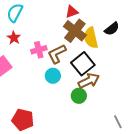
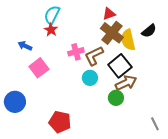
red star: (14, 38) -> (51, 30), moved

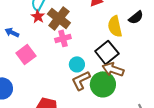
brown cross: (112, 33) -> (59, 18), moved
brown L-shape: (94, 56) -> (81, 80), moved
brown arrow: (126, 83) -> (113, 69), turned -135
green circle: (116, 98) -> (103, 84), size x1.6

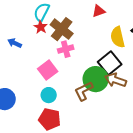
pink square: (26, 54) -> (48, 70), moved
cyan circle: (77, 64) -> (49, 95), moved
green circle: (103, 84) -> (96, 79), moved

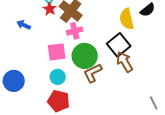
pink square: (48, 70) -> (57, 52), turned 30
green circle: (96, 79) -> (85, 56), moved
brown arrow: (116, 80) -> (125, 62), turned 40

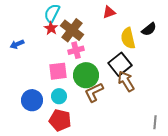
blue arrow: (24, 25) -> (17, 44), moved, turned -48
blue circle: (14, 81) -> (32, 100), moved
gray line: (154, 103) -> (155, 122), turned 32

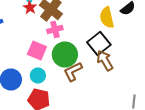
pink square: (58, 71) -> (37, 50), turned 30

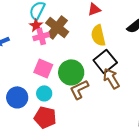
yellow semicircle: (107, 18) -> (98, 35), moved
pink cross: (55, 30) -> (41, 36), moved

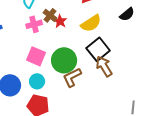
red star: (36, 25) -> (60, 21), moved
brown cross: (57, 27) -> (50, 15), size x0.6
yellow semicircle: (98, 35) -> (91, 23), turned -110

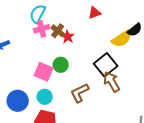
yellow semicircle: (91, 23) -> (122, 39), moved
pink cross: (34, 24) -> (42, 29), moved
green circle: (64, 60) -> (61, 65), moved, size x0.6

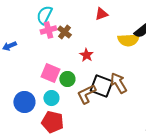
red star: (68, 37) -> (86, 55), moved
yellow semicircle: (122, 39) -> (128, 40), turned 30
green circle: (61, 65) -> (67, 79), moved
black square: (106, 65) -> (101, 86), moved, turned -30

